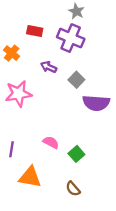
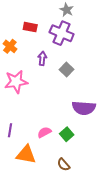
purple arrow: (49, 67) -> (42, 58), turned 72
purple semicircle: (96, 103) -> (84, 108), moved
pink semicircle: (51, 142) -> (44, 132), moved, turned -56

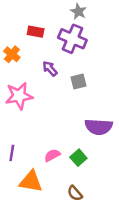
purple arrow: (42, 58) -> (50, 69), turned -48
gray square: (67, 70) -> (78, 82), turned 32

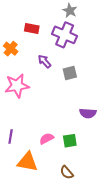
purple semicircle: (99, 127) -> (88, 113), size x0.7
green square: (78, 158) -> (70, 141), turned 32

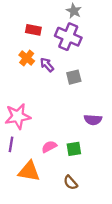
orange cross: (11, 49) -> (27, 58), moved
pink star: (17, 86) -> (18, 116), moved

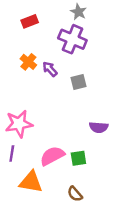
red rectangle: (33, 30) -> (30, 21), moved, turned -32
pink semicircle: (49, 147) -> (52, 156), size x1.5

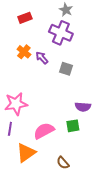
gray square: (78, 82) -> (66, 69), turned 32
green square: (78, 158) -> (73, 126), moved
orange triangle: (31, 182) -> (26, 153), turned -45

